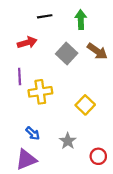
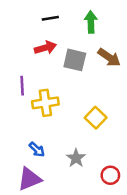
red arrow: (27, 43) -> (45, 48), moved
gray square: (67, 54) -> (75, 60), turned -30

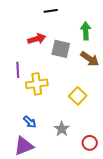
black line: (50, 18) -> (51, 11), moved
green arrow: (91, 22) -> (86, 31), moved
brown arrow: (109, 57) -> (90, 59), moved

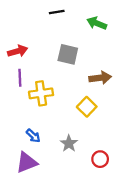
green arrow: (86, 31) -> (97, 23), moved, turned -66
red arrow: (37, 39) -> (18, 51), moved
brown arrow: (90, 59) -> (100, 78), moved, turned -42

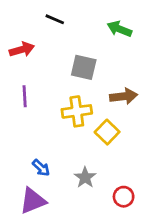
black line: (57, 12) -> (55, 19), moved, turned 32
red arrow: (18, 51) -> (22, 50), moved
yellow cross: (41, 93) -> (77, 111), moved

